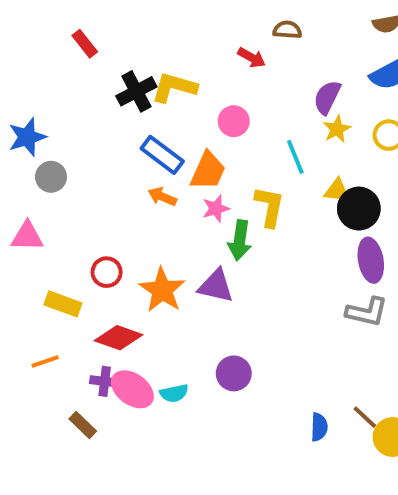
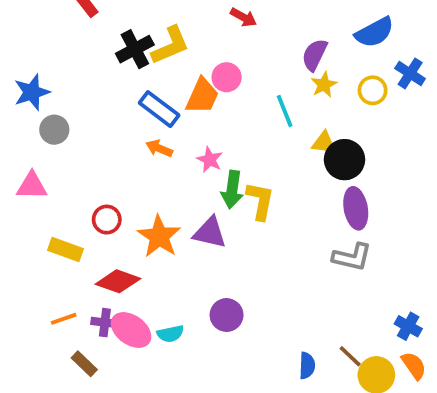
yellow L-shape: (174, 87) -> (170, 45), turned 141
orange trapezoid: (208, 171) -> (202, 96), moved
yellow L-shape: (269, 207) -> (260, 201), moved
pink star: (216, 209) -> (210, 160), turned -30
orange line: (45, 361) -> (64, 319), moved

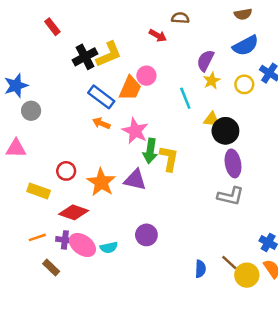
pink star: (210, 160) -> (135, 131), size x1.5

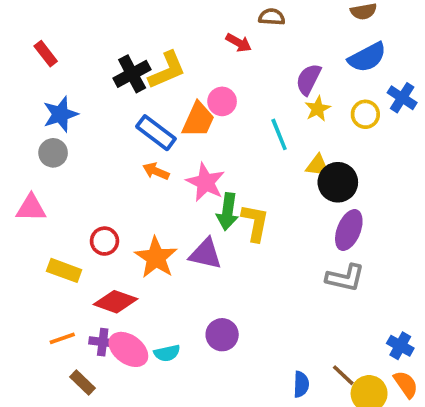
red rectangle: (52, 27) -> (46, 54), moved
blue star: (16, 86) -> (60, 114), moved
purple ellipse: (233, 163) -> (349, 230), turned 32

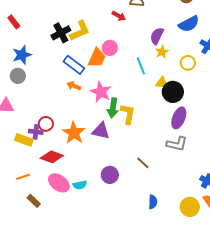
yellow circle: (365, 114) -> (188, 63), moved
purple cross: (103, 342) -> (36, 132), moved
brown line: (343, 375) -> (143, 163), moved

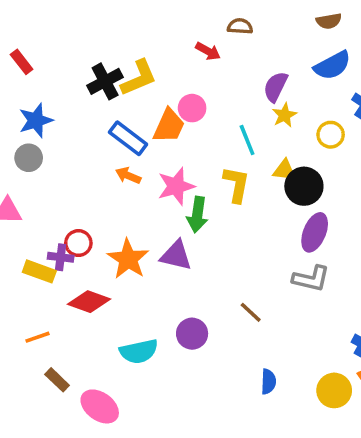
pink star: (101, 92) -> (176, 186), turned 30
yellow L-shape: (128, 114) -> (236, 184), moved
pink ellipse: (59, 183) -> (100, 406), moved
cyan semicircle: (80, 185) -> (139, 351), size x1.5

